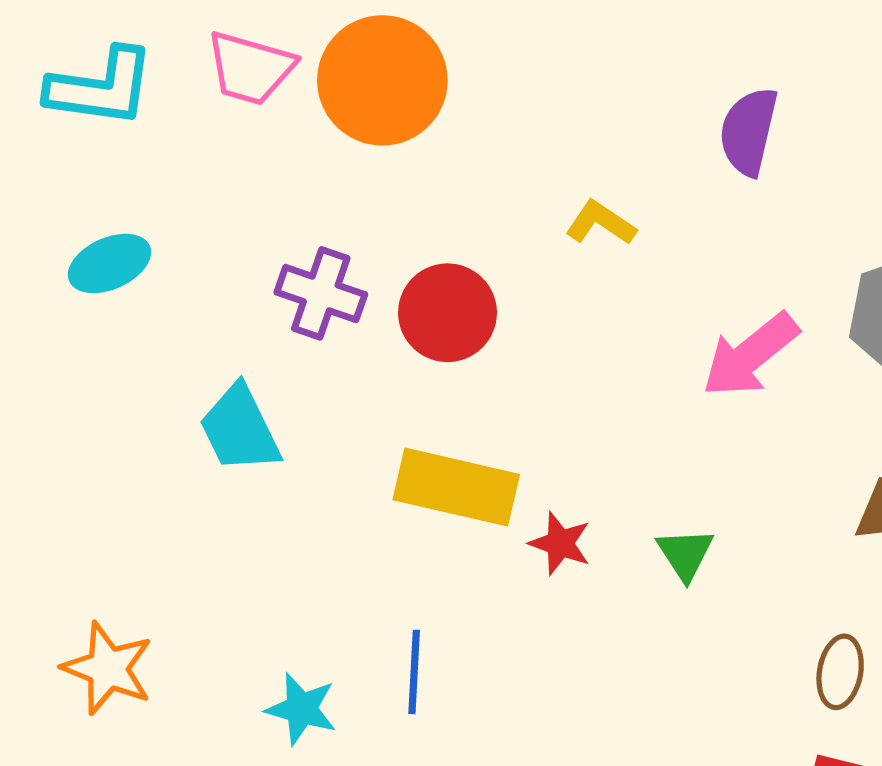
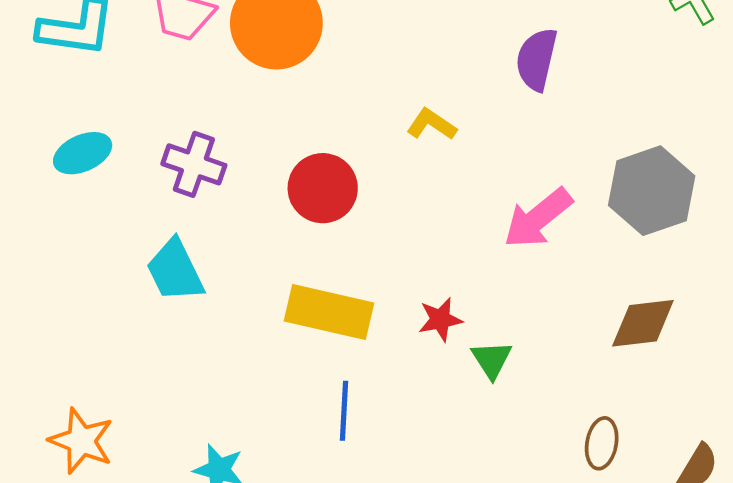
purple cross: (321, 293) -> (194, 164), moved
red star: (560, 543) -> (440, 319), moved, turned -30
blue line: (414, 672) -> (344, 411), moved

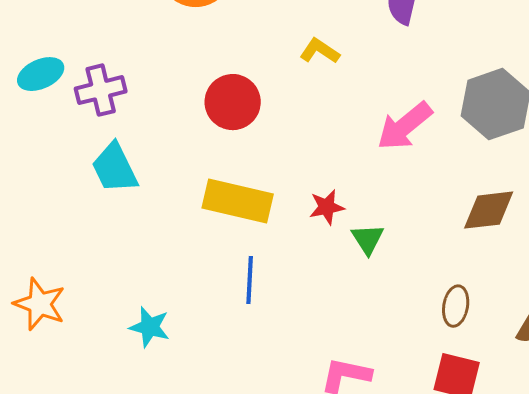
purple cross: (194, 164) -> (101, 90), moved, turned -33

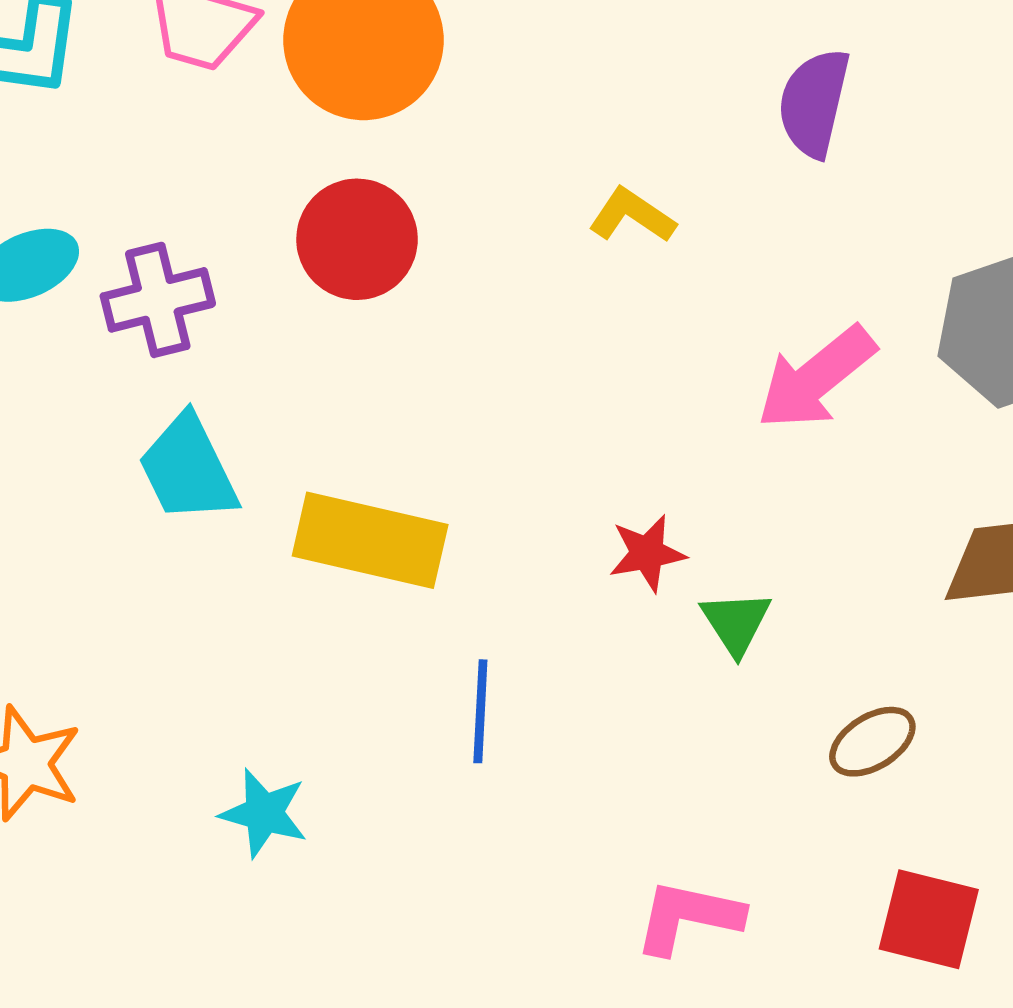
red circle: (233, 102) -> (357, 239), moved
yellow rectangle: (238, 201) -> (370, 540), moved
brown ellipse: (456, 306) -> (872, 742), moved, turned 48

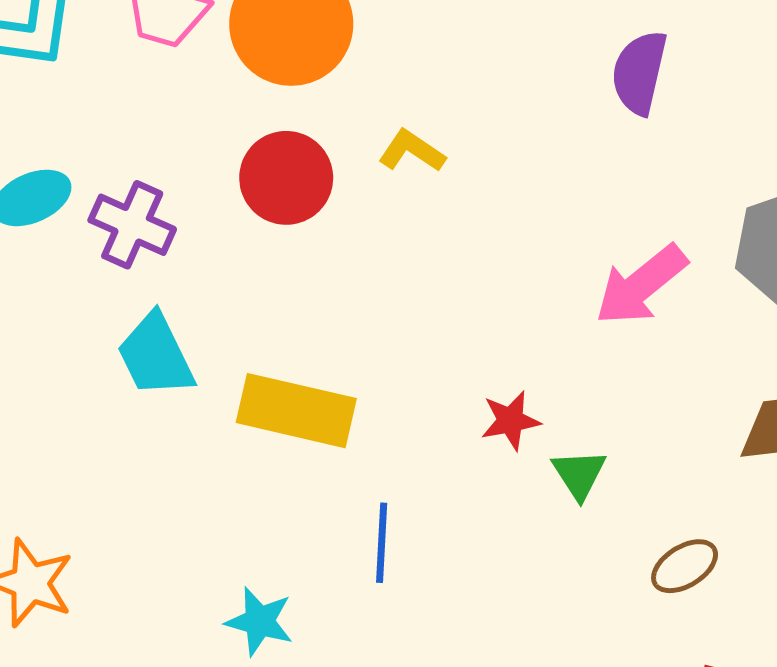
yellow L-shape: (632, 215) -> (412, 151), moved
purple cross: (158, 300) -> (132, 225), turned 38
cyan star: (264, 813) -> (259, 621), moved

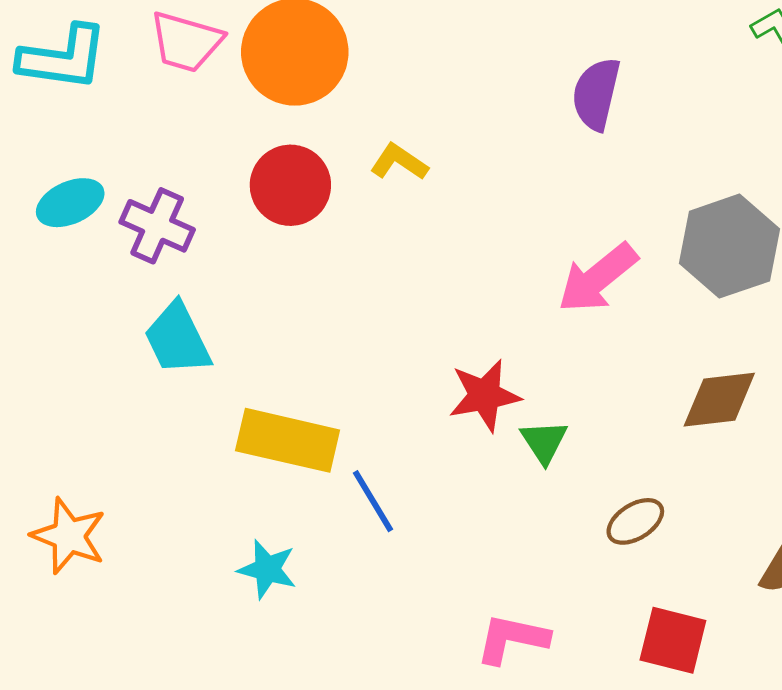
yellow rectangle: (296, 411) -> (288, 440), moved
red star: (510, 421) -> (485, 395), size x1.4
blue line: (382, 543) -> (373, 501), turned -34

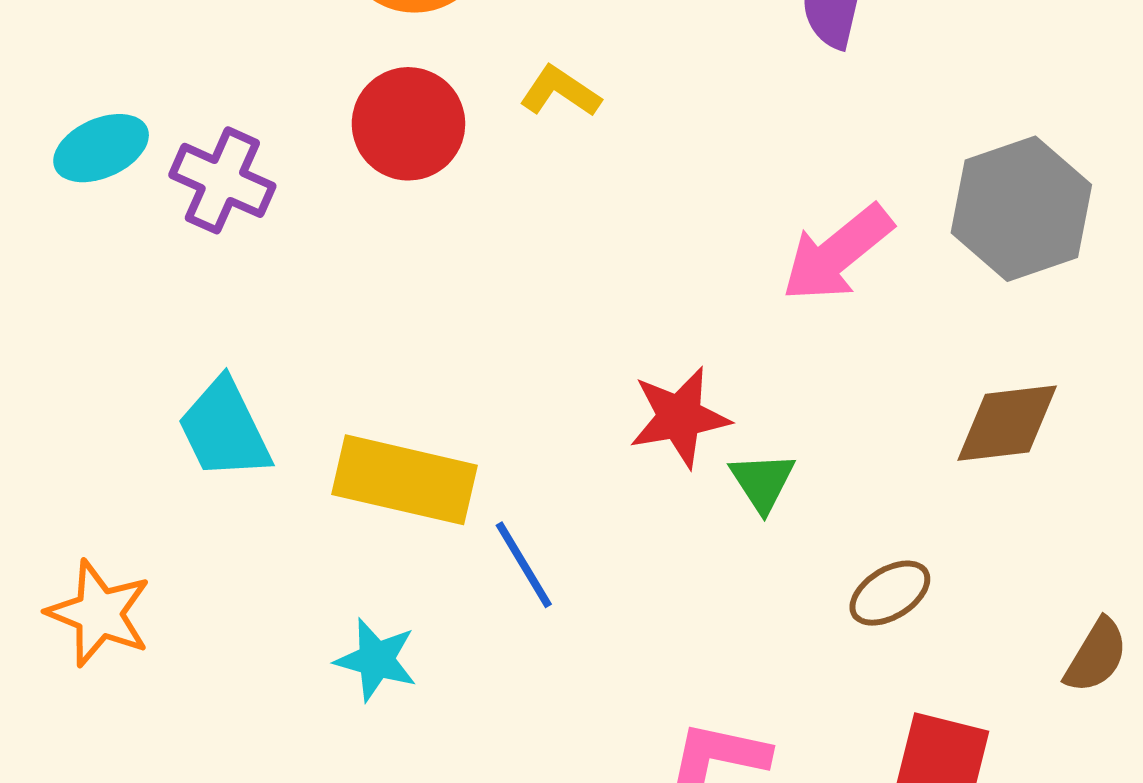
cyan trapezoid: (177, 339) -> (224, 429), moved

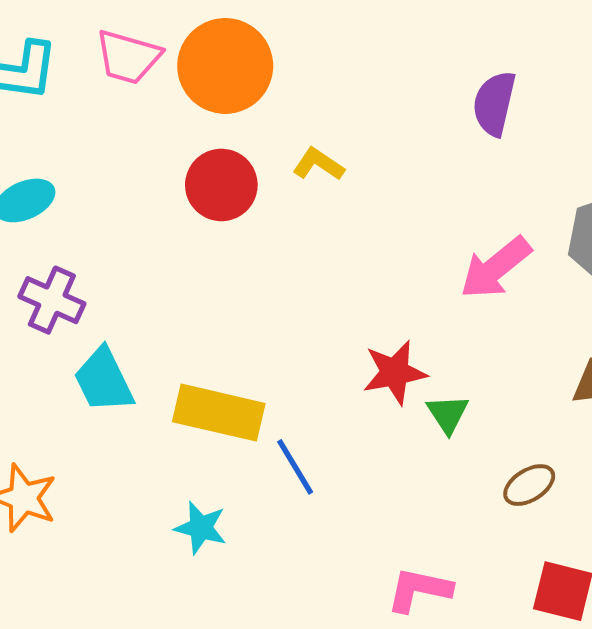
purple cross: (222, 180) -> (52, 300), moved

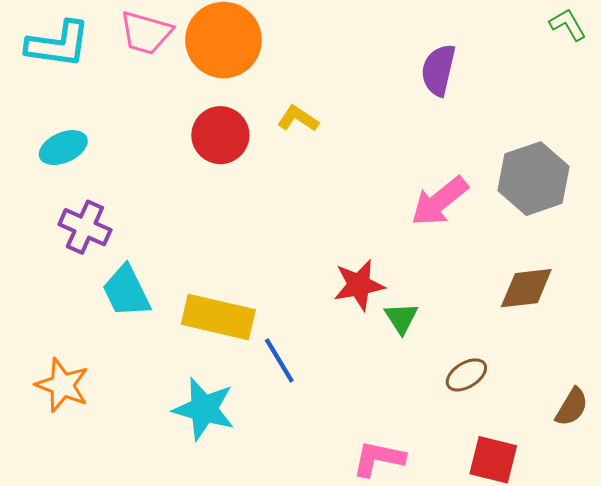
cyan star: (201, 528) -> (204, 409), size x1.5

